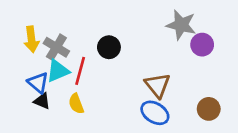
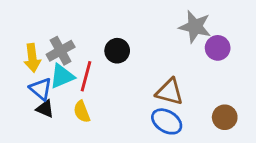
yellow arrow: (32, 39) -> (32, 58), moved
gray cross: (56, 47) -> (61, 51), turned 30
brown triangle: (158, 85) -> (170, 92), turned -36

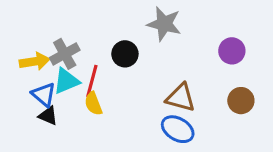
gray star: (195, 27) -> (164, 24), moved
yellow arrow: (32, 58) -> (35, 61), turned -92
yellow semicircle: (82, 112) -> (93, 104), moved
brown circle: (225, 117) -> (241, 101), moved

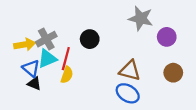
gray star: (164, 24) -> (141, 18), moved
yellow semicircle: (93, 104) -> (67, 75), turned -140

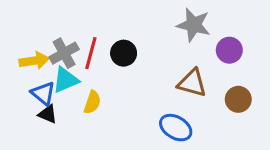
red line: (66, 59) -> (91, 53), moved
brown triangle: (130, 71) -> (192, 83), moved

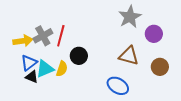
gray star: (194, 25) -> (130, 17), turned 30
black circle: (124, 53) -> (79, 56), moved
cyan triangle: (66, 80) -> (45, 69), moved
blue triangle: (43, 93) -> (29, 63), turned 42

